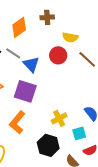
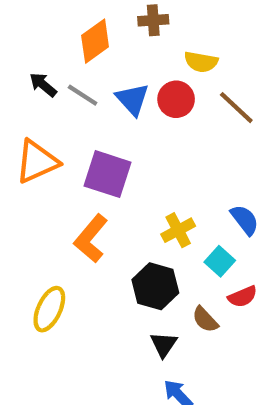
blue triangle: (31, 64) -> (132, 99), moved
cyan square: (79, 133) -> (220, 261), turned -32

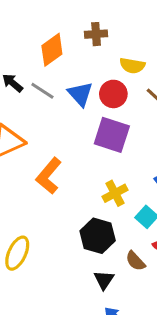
purple square: (108, 174) -> (112, 135), moved
orange L-shape: (91, 238) -> (49, 176), moved

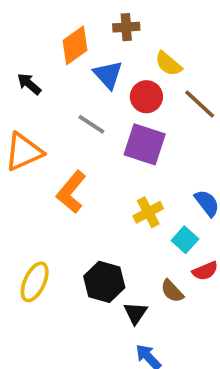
yellow semicircle: (132, 66) -> (168, 64), turned 30
gray line: (42, 91) -> (91, 124), moved
blue triangle: (80, 94) -> (108, 75), moved
black hexagon: (98, 236) -> (104, 282), moved

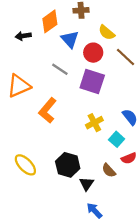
black arrow: (29, 84) -> (23, 36), moved, turned -48
yellow ellipse: (35, 282) -> (25, 165), turned -70

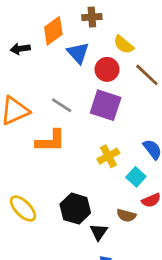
gray line: (60, 69) -> (62, 105), moved
orange L-shape: (48, 110) -> (51, 141), turned -130
brown semicircle: (109, 170) -> (126, 215), turned -32

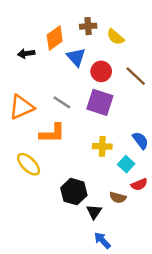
yellow semicircle: (124, 45) -> (115, 37), moved
yellow cross: (108, 156) -> (102, 146), turned 30
yellow ellipse: (23, 209) -> (29, 164), moved

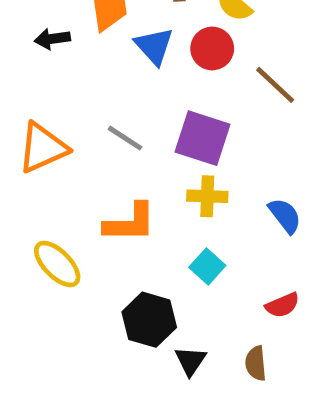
red circle: (101, 71) -> (212, 48), moved
orange L-shape: (52, 133) -> (130, 223), moved
yellow cross: (102, 146) -> (207, 196), moved
cyan square: (126, 164) -> (207, 266), moved
brown semicircle: (118, 198) -> (256, 363), moved, turned 70

